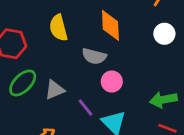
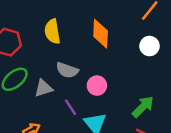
gray semicircle: (94, 56) -> (67, 70), moved
green arrow: (163, 100) -> (143, 107), turned 140

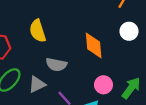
orange diamond: (101, 34) -> (94, 45), moved
pink circle: (97, 86) -> (103, 85), moved

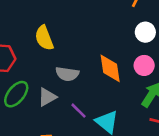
orange diamond: (94, 45) -> (110, 68), moved
pink circle: (103, 85) -> (144, 65), moved

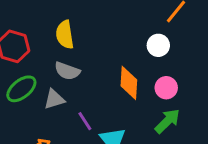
white circle: (145, 32) -> (158, 45), moved
gray semicircle: (67, 74) -> (67, 71), moved

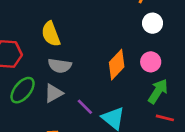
white circle: (158, 45) -> (153, 23), moved
orange diamond: (129, 83) -> (117, 65), turned 52

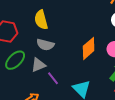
purple line: (85, 107) -> (53, 78), moved

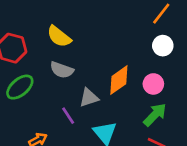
yellow semicircle: (41, 20) -> (59, 36), turned -42
gray triangle: (38, 65) -> (89, 98), moved

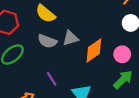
gray triangle: (89, 98) -> (70, 38), moved

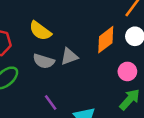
orange diamond: (94, 50) -> (106, 40), moved

